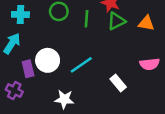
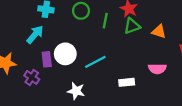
white rectangle: (118, 83) -> (127, 82), turned -63

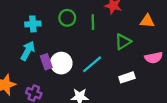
green triangle: (132, 26) -> (123, 42), moved
purple rectangle: (47, 59) -> (46, 62), moved

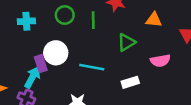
cyan arrow: (28, 51) -> (32, 77), moved
white circle: (61, 63) -> (56, 53), moved
cyan line: (92, 64) -> (92, 67), turned 50

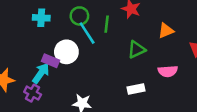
orange triangle: (154, 20) -> (166, 31), turned -35
purple rectangle: (41, 64) -> (51, 61), turned -56
cyan line: (92, 67) -> (87, 33), moved, turned 40

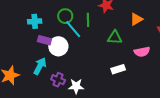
green triangle: (137, 50) -> (115, 37), turned 35
purple rectangle: (51, 61) -> (44, 40), moved
purple cross: (33, 93) -> (58, 80), moved

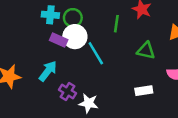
green circle: (65, 16) -> (73, 18), moved
cyan line: (73, 29) -> (96, 53), moved
white circle: (58, 46) -> (75, 37), moved

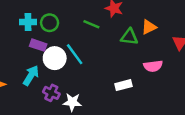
green line: (116, 24) -> (91, 24), turned -70
white circle: (75, 37) -> (55, 58), moved
green triangle: (146, 51) -> (129, 37), moved

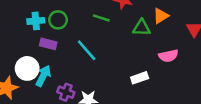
white circle: (55, 58) -> (27, 68), moved

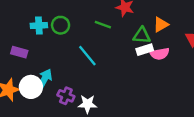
purple rectangle: (48, 44) -> (19, 52), moved
pink semicircle: (168, 56) -> (160, 54), moved
white circle: (27, 68) -> (31, 87), moved
white rectangle: (140, 78) -> (145, 50), moved

